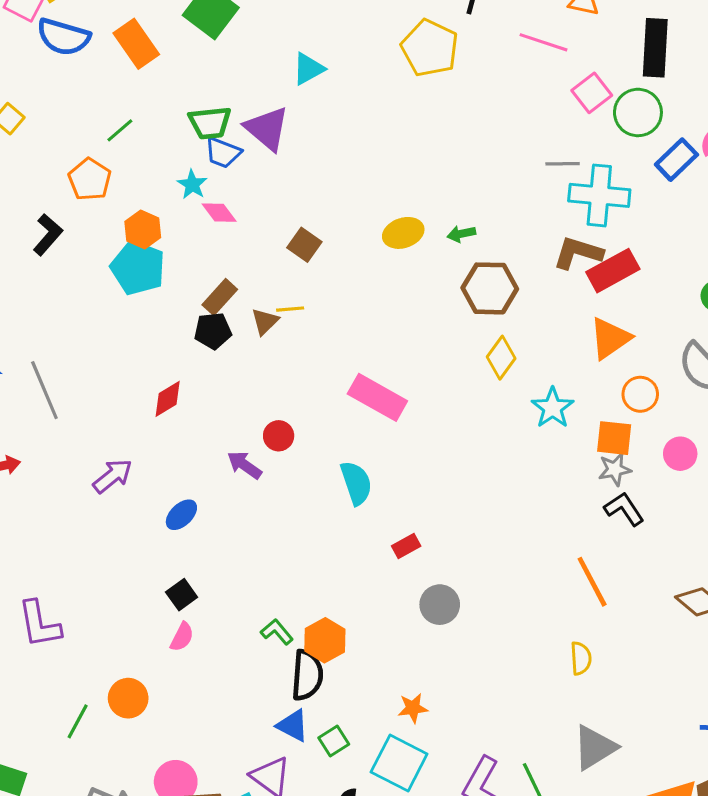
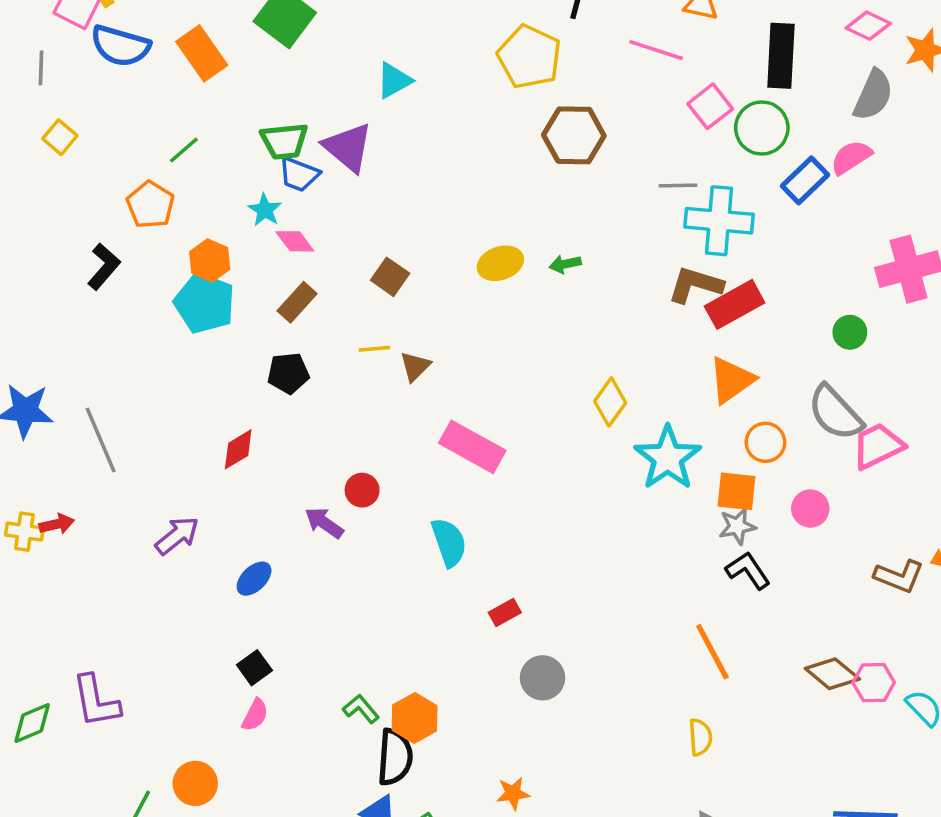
brown hexagon: (490, 288) -> (574, 135), moved
brown rectangle: (220, 297) -> (297, 302), moved
brown triangle: (265, 321) -> (415, 366), moved
cyan star: (553, 408) -> (668, 458), size x1.4

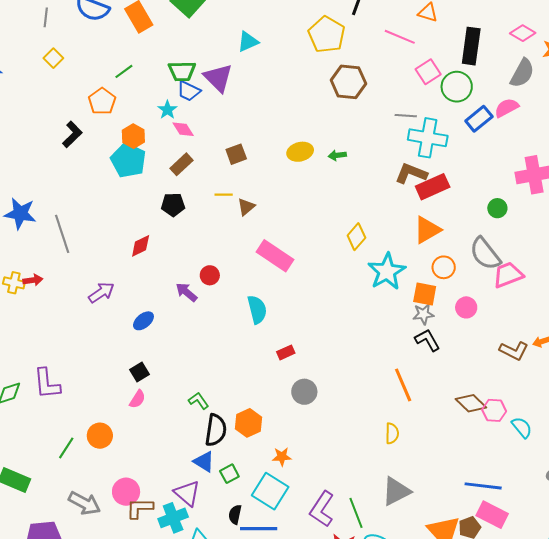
brown square: (390, 277) -> (236, 154), turned 30
orange hexagon: (415, 718) -> (248, 423), moved

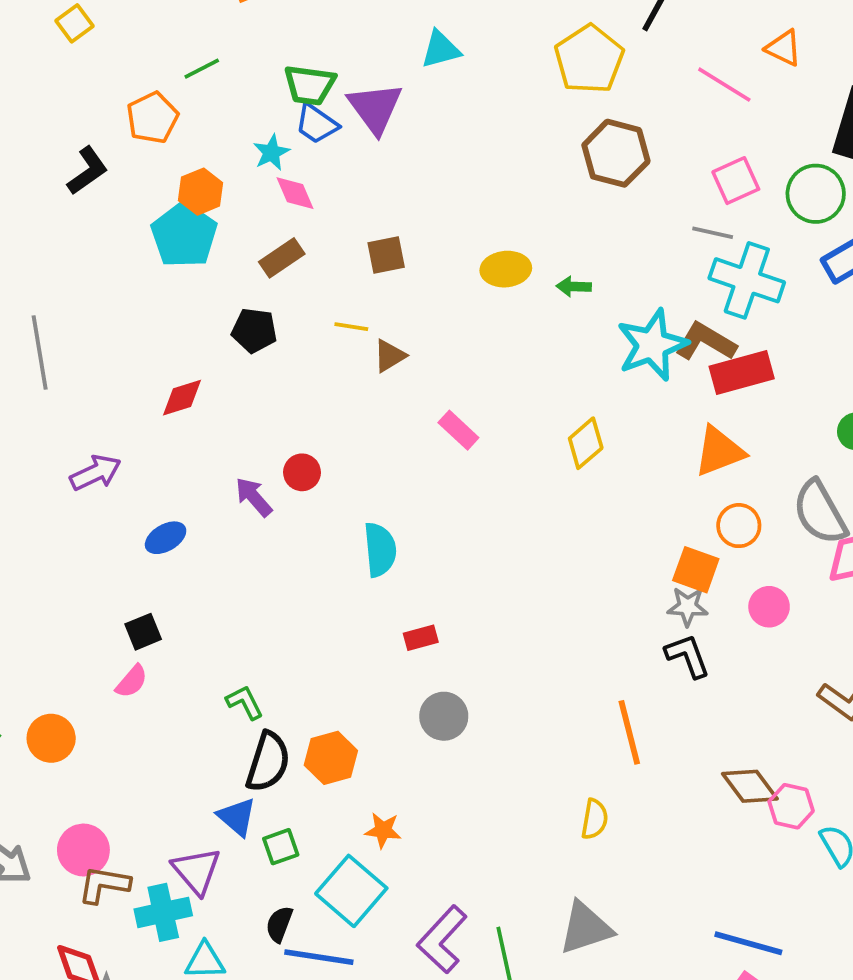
pink square: (428, 72) -> (736, 181), moved
pink rectangle: (275, 256) -> (458, 430), moved, size x0.6
cyan star: (387, 271) -> (652, 345), moved

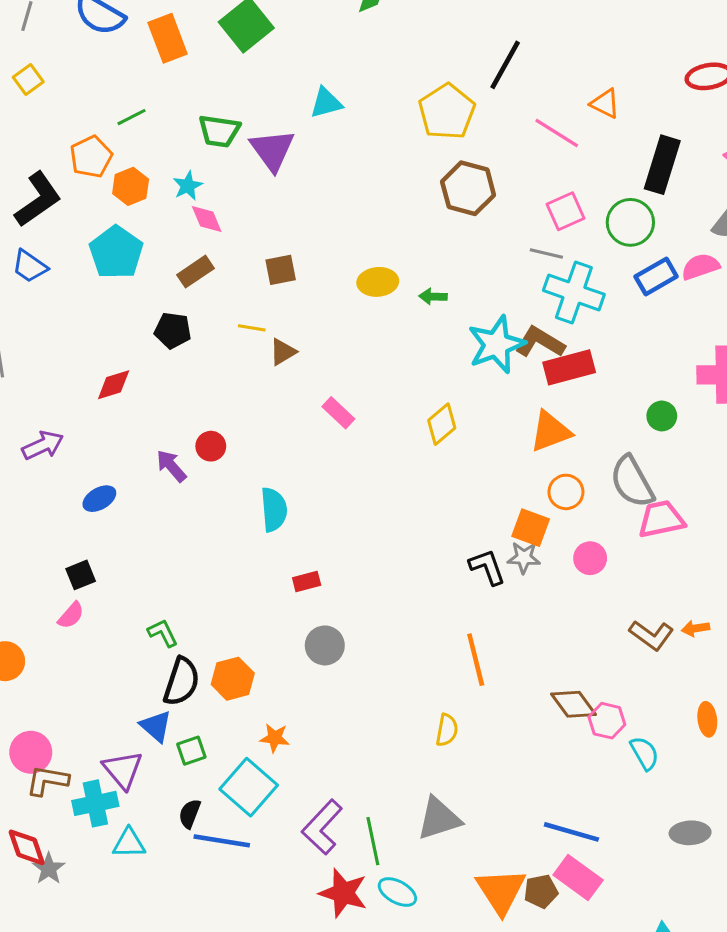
blue trapezoid: (316, 124) -> (30, 266), moved
black L-shape: (87, 171) -> (38, 199), size x1.4
orange hexagon: (201, 192) -> (131, 186), moved
black L-shape: (688, 656) -> (487, 567), moved

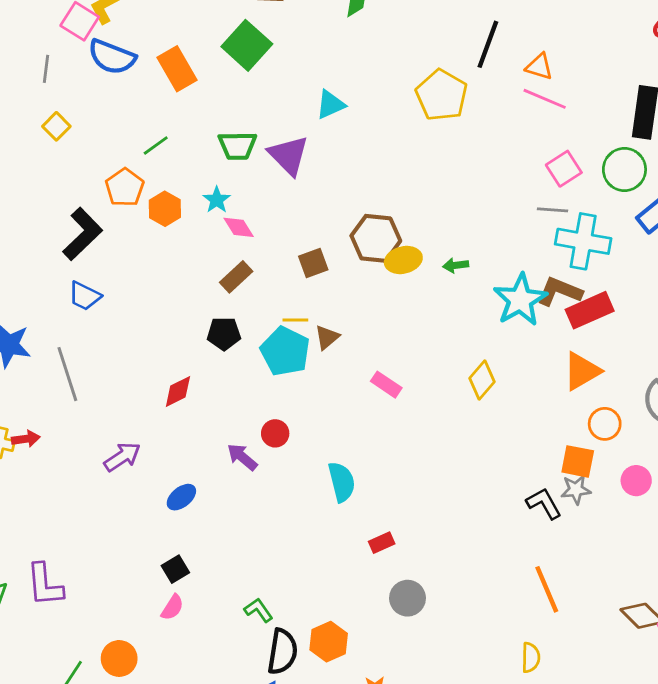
orange triangle: (605, 104) -> (539, 67), moved
brown hexagon: (468, 188) -> (376, 238), moved
cyan pentagon: (116, 252) -> (285, 351), moved

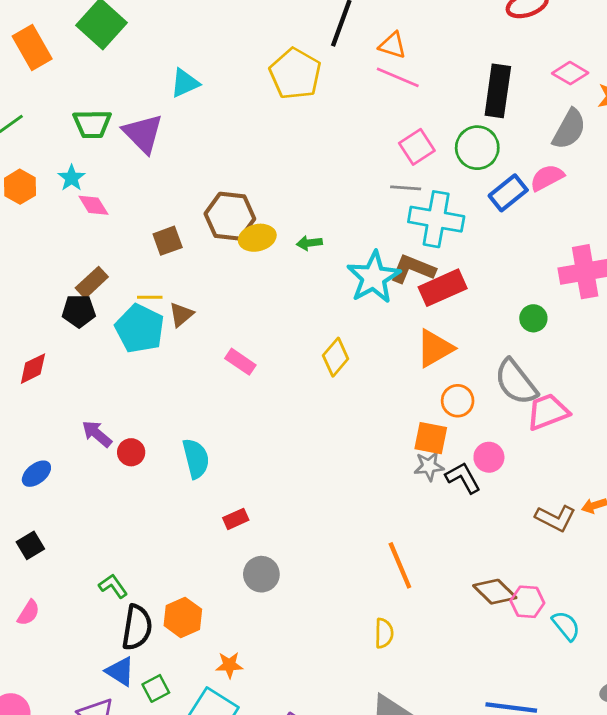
brown rectangle: (236, 277) -> (92, 282), moved
red circle: (275, 433) -> (131, 452), moved
black L-shape: (544, 503) -> (463, 478), moved
pink semicircle: (172, 607) -> (28, 613), moved

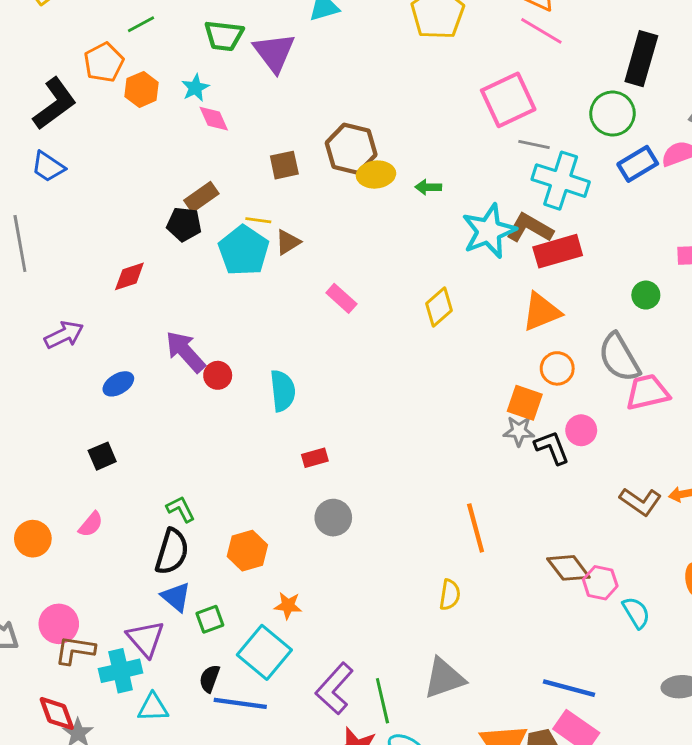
pink square: (417, 147) -> (508, 100), moved, size x1.5
purple arrow: (97, 434) -> (185, 352), size x1.4
black semicircle: (137, 627) -> (172, 552), moved

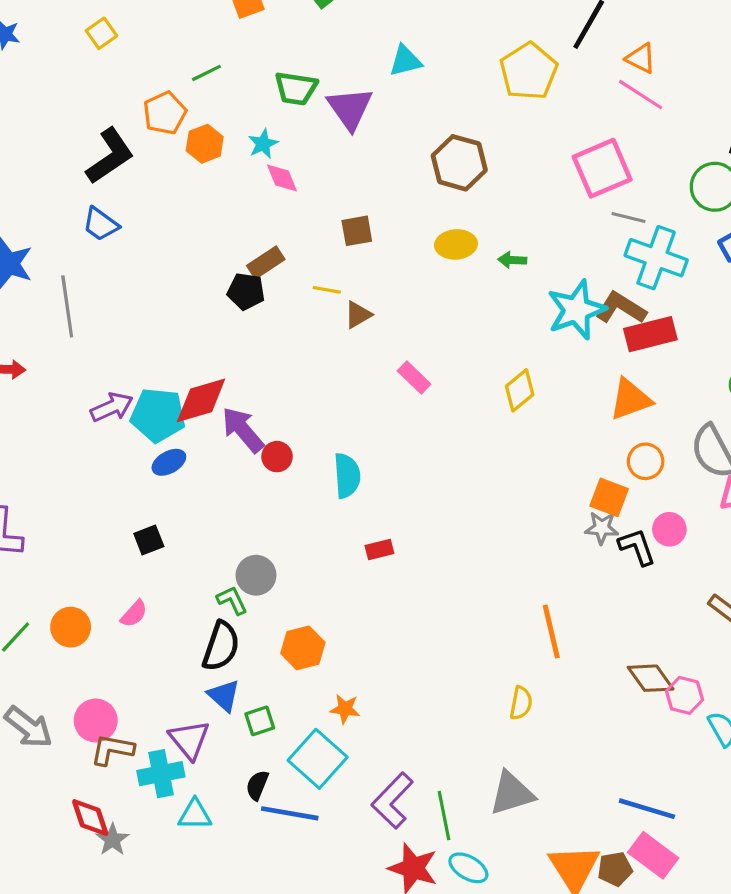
brown hexagon: (351, 149) -> (459, 163), moved
cyan pentagon: (244, 251) -> (158, 415), moved, turned -30
red diamond: (129, 276) -> (201, 400), moved, size x1.5
gray circle: (333, 518) -> (256, 575), moved

